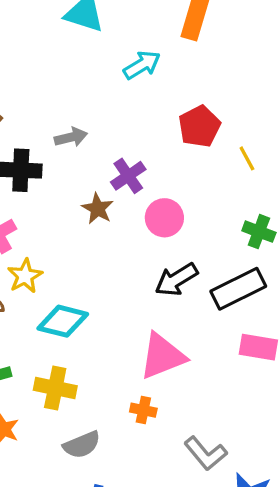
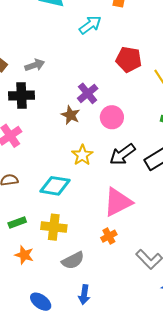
red pentagon: (199, 126) -> (129, 59), turned -30
gray arrow: (71, 137) -> (35, 65), moved
yellow star: (25, 276) -> (82, 155), moved
orange cross: (143, 410) -> (109, 236), turned -35

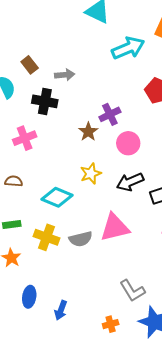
cyan arrow: (90, 25) -> (128, 48), size x1.4
orange cross: (109, 236) -> (111, 324), moved
gray semicircle: (73, 260) -> (81, 239), moved
blue ellipse: (41, 302) -> (29, 297), moved, turned 50

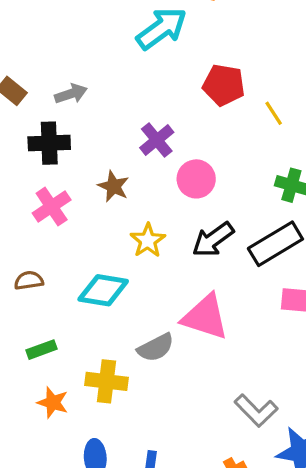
brown star: (88, 132) -> (114, 186), moved
pink cross: (25, 138) -> (52, 207), moved
pink triangle: (115, 227) -> (205, 317), turned 44
yellow cross: (46, 237) -> (106, 381), moved

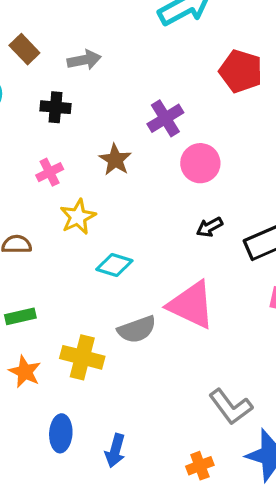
black cross: (49, 143) -> (56, 107), size x0.7
pink cross: (52, 207) -> (50, 172), size x0.7
yellow star: (148, 240) -> (78, 217), moved
black arrow: (213, 240) -> (209, 227), size x0.6
cyan diamond: (103, 290) -> (114, 265), moved, size x0.7

